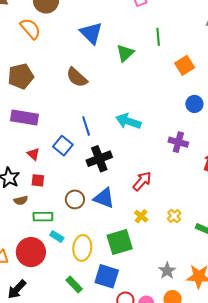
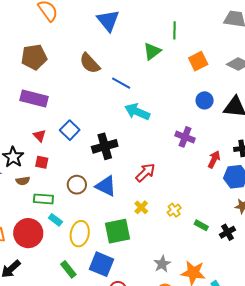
green triangle: (125, 53) -> (152, 51), moved
blue line: (86, 126) -> (121, 83), moved, turned -48

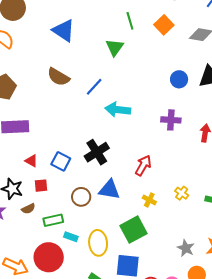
orange square: (198, 61) -> (164, 25), moved
blue line: (121, 83) -> (94, 87), turned -60
blue square: (70, 130) -> (61, 161), moved

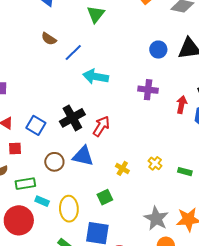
brown semicircle: (58, 77) -> (49, 39), moved, size x0.7
red arrow: (143, 165) -> (101, 126), moved
green square: (133, 230) -> (105, 197), size x0.6
gray star: (186, 248) -> (156, 218), size x1.4

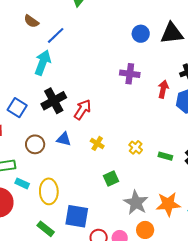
cyan arrow: (96, 77) -> (43, 62), moved, turned 100
blue triangle: (83, 156) -> (64, 139), size x0.7
yellow cross: (122, 168) -> (97, 143), moved
green square: (105, 197) -> (111, 178), moved

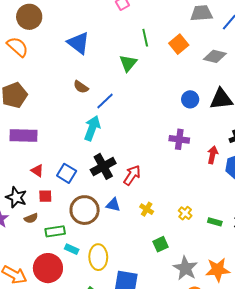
brown circle: (35, 144) -> (85, 210), size x1.5

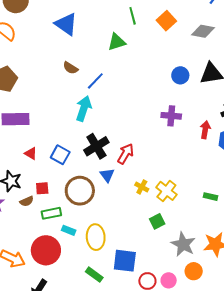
green triangle: (128, 63) -> (117, 42), turned 36
red square: (45, 196) -> (42, 188), moved
blue triangle: (113, 205) -> (107, 175), moved, turned 42
yellow cross: (185, 213) -> (166, 191), moved, size x1.5

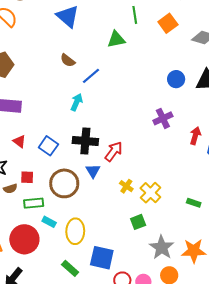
cyan arrow: (84, 109) -> (77, 102), size x0.7
purple cross: (171, 116) -> (163, 118), turned -36
black cross: (96, 146) -> (85, 141), turned 30

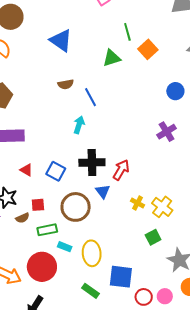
orange square: (168, 23) -> (148, 49), moved
brown semicircle: (68, 60) -> (66, 84), turned -42
blue line: (91, 76) -> (91, 97), turned -72

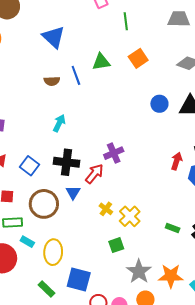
green line: (127, 32) -> (126, 21), moved
blue line: (91, 97) -> (76, 75), moved
purple cross: (167, 132) -> (114, 153), moved

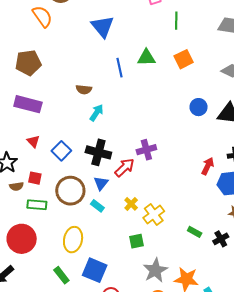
brown semicircle: (52, 81) -> (84, 89), moved
cyan rectangle: (27, 242) -> (97, 206), moved

